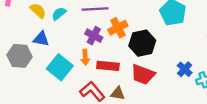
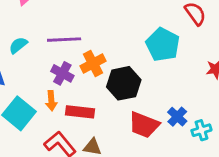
red trapezoid: (143, 75) -> (144, 125), moved

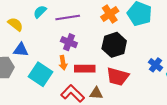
cyan semicircle: (18, 45) -> (40, 12), moved
orange cross: (93, 64) -> (110, 14), moved
red trapezoid: (144, 125) -> (118, 77), moved

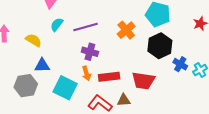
orange cross: (110, 14) -> (126, 30), moved
black hexagon: (114, 45) -> (160, 46), moved

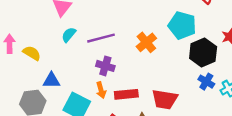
yellow semicircle: (33, 40) -> (32, 53), moved
black hexagon: (160, 46) -> (203, 52), moved

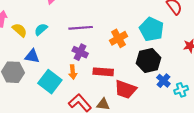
cyan semicircle: (69, 35) -> (41, 29), moved
black hexagon: (203, 52) -> (149, 60), moved
red rectangle: (126, 94) -> (103, 72), moved

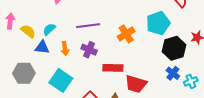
cyan pentagon: (151, 29) -> (158, 23), turned 30
blue triangle: (32, 56) -> (42, 47), moved
black hexagon: (149, 60) -> (174, 48), moved
orange arrow: (73, 72) -> (65, 48), moved

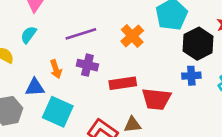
cyan semicircle: (49, 29) -> (29, 35), moved
blue triangle: (42, 47) -> (35, 87), moved
blue cross: (173, 73) -> (191, 76), moved, turned -32

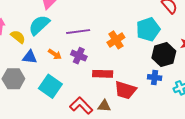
cyan semicircle: (29, 35) -> (39, 25), size x1.6
orange arrow: (56, 69) -> (55, 54), turned -48
blue triangle: (35, 87) -> (30, 57), moved

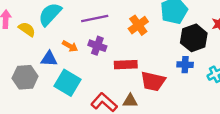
blue triangle: (30, 57) -> (49, 59), moved

